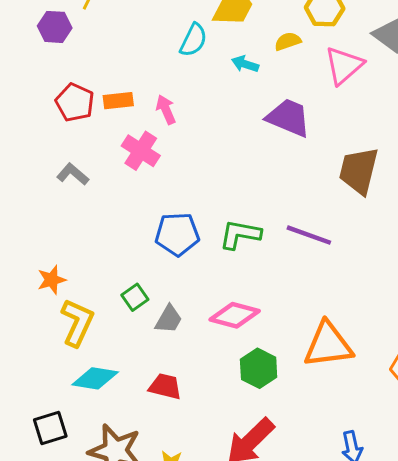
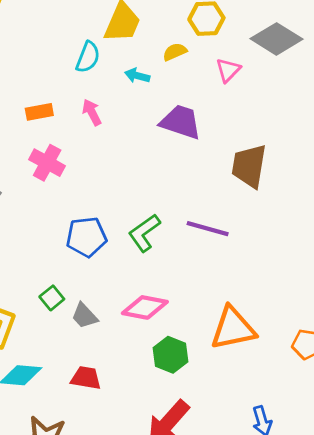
pink triangle: (344, 65) -> (228, 70), size x0.7
orange rectangle: (118, 101) -> (39, 112), moved
pink arrow: (166, 110) -> (92, 112), moved
green L-shape: (240, 235) -> (144, 233), turned -42
gray trapezoid: (169, 319) -> (84, 316), turned 112

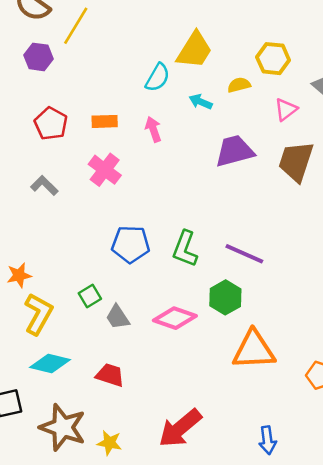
purple trapezoid: (181, 122) -> (234, 151), turned -42
brown trapezoid: (249, 166) -> (296, 161), moved
green L-shape: (144, 233) -> (185, 249), turned -42
green hexagon: (171, 355) -> (225, 297), moved

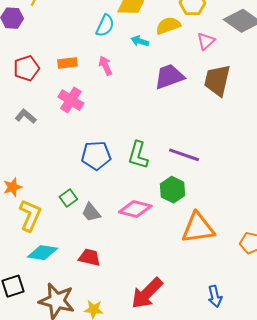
yellow semicircle: (239, 85) -> (168, 26), size x1.4
red pentagon: (51, 124) -> (26, 68), turned 30

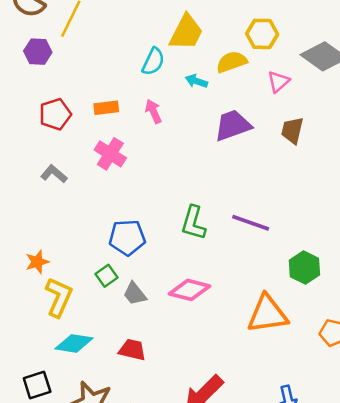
brown trapezoid: (217, 80) -> (292, 130), size x0.7
blue pentagon: (96, 155) -> (127, 238), moved
green hexagon: (173, 190) -> (304, 267), moved

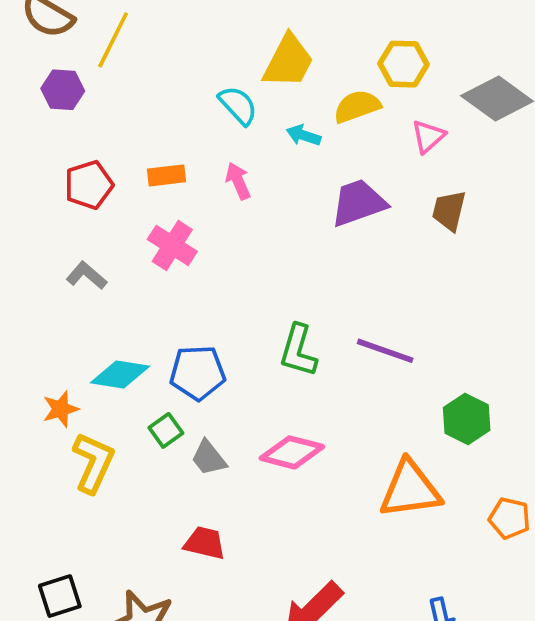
cyan semicircle: (153, 62) -> (238, 105), turned -68
cyan diamond: (74, 343) -> (120, 375), moved

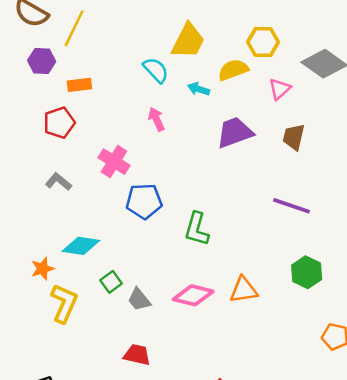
orange rectangle: (166, 175) -> (79, 85), moved
purple line: (385, 351) -> (292, 206), moved
blue pentagon: (198, 373) -> (144, 201), moved
orange triangle: (410, 489) -> (244, 290), moved, size x0.7

